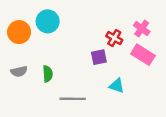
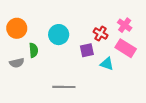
cyan circle: (48, 21) -> (59, 35), moved
green semicircle: (48, 74) -> (34, 50), moved
cyan triangle: (117, 86) -> (107, 64), moved

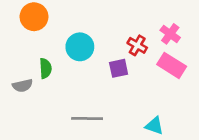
orange circle: (17, 28) -> (34, 17), moved
cyan triangle: (107, 64) -> (154, 126), moved

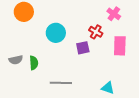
pink cross: (170, 34) -> (114, 14), moved
pink rectangle: (172, 65) -> (120, 46), turned 60
green semicircle: (45, 68) -> (34, 63), moved

